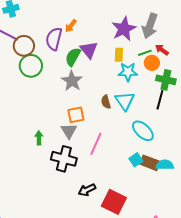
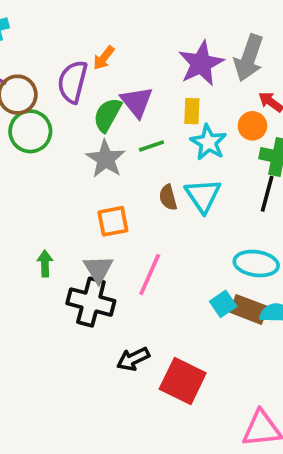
green line: (145, 53) -> (151, 146), moved
cyan star: (128, 72) -> (208, 142), turned 30
gray triangle: (69, 131) -> (98, 269), moved
cyan ellipse: (143, 131) -> (256, 264), moved, turned -35

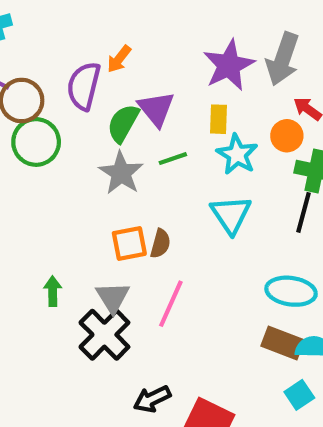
brown semicircle: (168, 197) -> (160, 244), moved, turned -150
black cross: (91, 302) -> (104, 335), turned 30
cyan square: (223, 304) -> (299, 395), moved

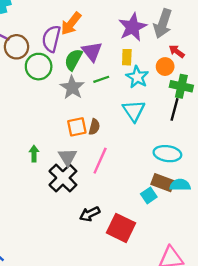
orange arrow: (119, 59) -> (71, 24), size x1.5
green circle: (36, 142) -> (39, 67), moved
cyan square: (299, 395) -> (149, 195), moved

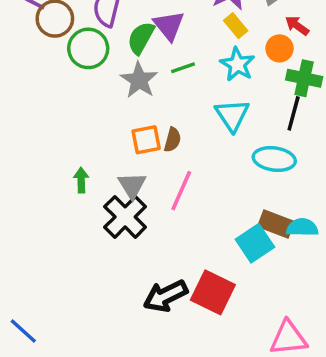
yellow rectangle: (127, 57) -> (236, 26), moved, turned -42
cyan ellipse: (167, 154) -> (274, 159), moved
cyan square: (149, 195) -> (255, 243), size x1.5
black arrow: (90, 214) -> (165, 296), moved, size x1.4

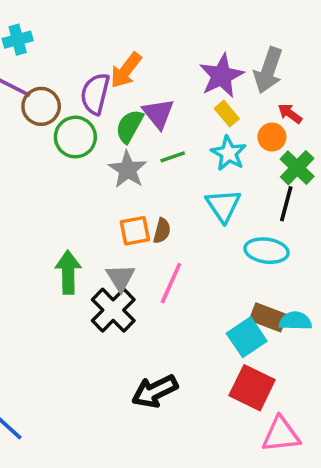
green cross: (304, 78) -> (297, 168), turned 32
green arrow: (81, 180) -> (68, 272), size x1.6
red square: (213, 292) -> (252, 388), moved

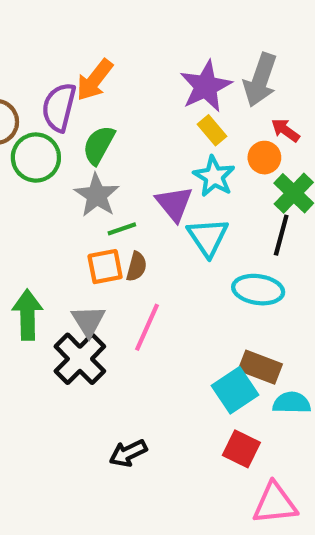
purple triangle: (158, 114) -> (174, 204), moved
green line: (173, 157) -> (122, 229), moved
cyan semicircle: (295, 321) -> (292, 403), moved
red square: (252, 388) -> (241, 449), size x0.7
black arrow: (155, 391) -> (128, 453), size x0.7

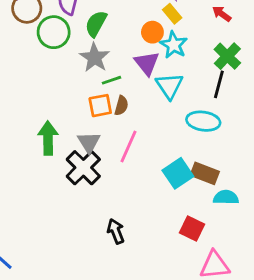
orange circle: (264, 158) -> (152, 32), moved
cyan square: (235, 390) -> (178, 173), moved
black arrow: (128, 453) -> (116, 231), turned 95

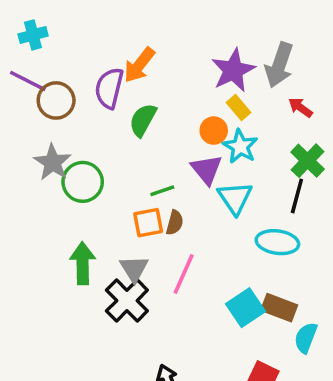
green circle: (54, 32) -> (83, 182), moved
gray star: (95, 58) -> (53, 162), moved
cyan semicircle: (226, 197) -> (306, 338), turned -70

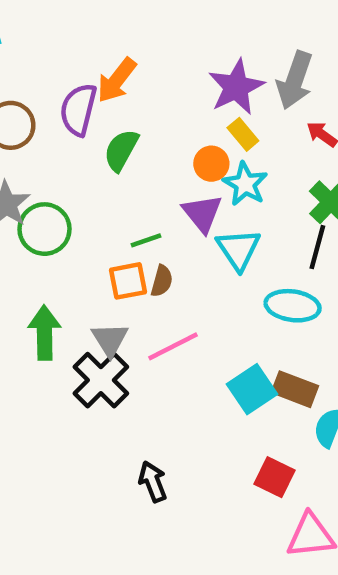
pink line: (184, 274) -> (173, 346), turned 39

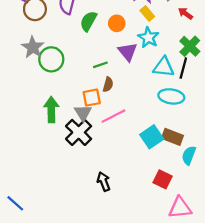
orange circle: (211, 164) -> (117, 23), moved
cyan triangle: (238, 249) -> (164, 67), moved, turned -50
orange square: (128, 281) -> (92, 98), moved

